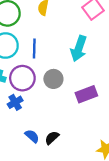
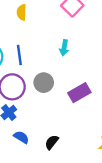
cyan arrow: (79, 49) -> (64, 48), size x0.6
blue semicircle: (32, 136) -> (21, 137), moved

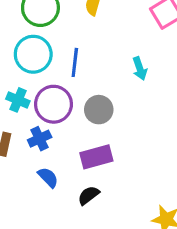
cyan arrow: (64, 48) -> (140, 69), turned -42
purple rectangle: (79, 93) -> (96, 157), moved

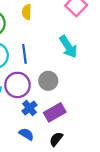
cyan arrow: (140, 69) -> (68, 47), size x1.5
blue cross: (40, 139) -> (30, 108), moved

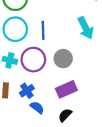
blue cross: (30, 108) -> (27, 91), moved

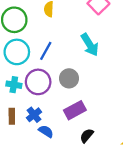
blue line: (43, 30) -> (46, 51), turned 36
black semicircle: (65, 115) -> (87, 136), moved

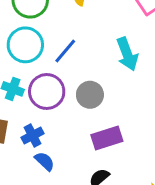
purple rectangle: (75, 110) -> (107, 138), moved

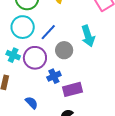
gray circle: (90, 95) -> (64, 50), moved
blue cross: (33, 135) -> (54, 76), moved

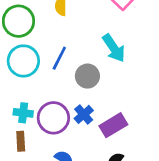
cyan cross: (13, 55) -> (23, 113), moved
purple circle: (35, 58) -> (53, 118), moved

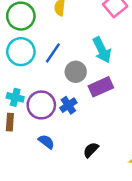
purple rectangle: (113, 125) -> (101, 87), moved

